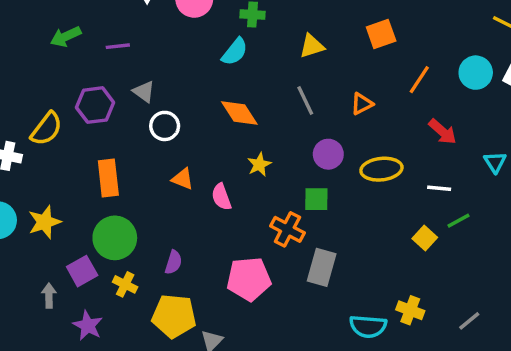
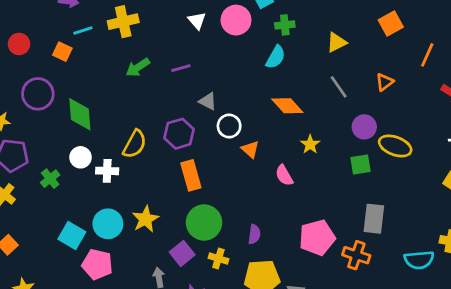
purple hexagon: (95, 105) -> (179, 134), moved
yellow ellipse: (381, 169) -> (395, 146), moved, turned 36
orange triangle: (183, 179) -> (250, 149), moved, turned 30
orange cross: (287, 229) -> (356, 255), moved

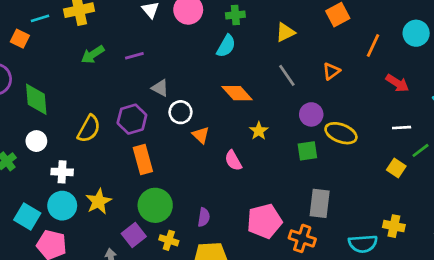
white cross: (107, 171) -> (62, 172), moved

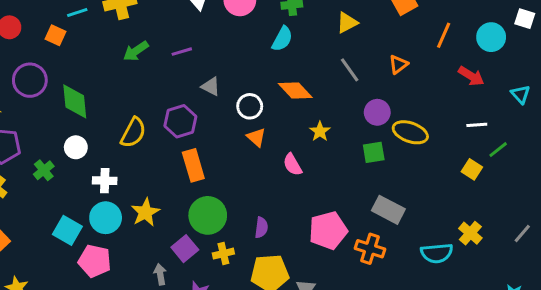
cyan circle: (416, 33) -> (491, 37), moved
white circle: (180, 112) -> (250, 106), moved
gray rectangle: (320, 203) -> (388, 210), turned -68
yellow cross: (394, 226) -> (470, 233), turned 30
yellow cross: (169, 240) -> (223, 254), turned -30

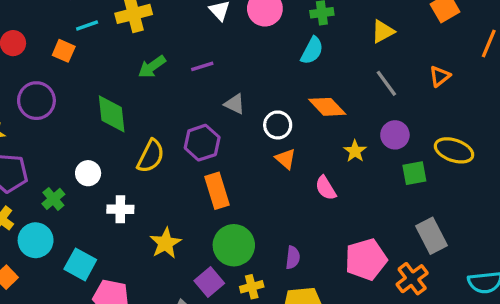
green diamond: (75, 101) -> (112, 114), moved
purple circle: (377, 112) -> (395, 135), moved
gray rectangle: (388, 210) -> (431, 236), turned 36
cyan circle: (106, 218) -> (36, 240), moved
orange cross: (370, 249) -> (412, 279), turned 36

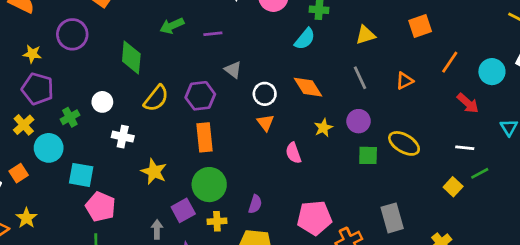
gray rectangle: (431, 236) -> (392, 218), moved
yellow star: (166, 243) -> (154, 172), turned -30
cyan square: (80, 264) -> (81, 175), turned -30

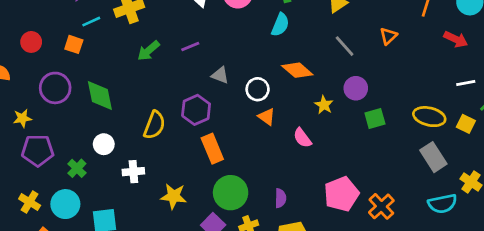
green diamond: (131, 57) -> (100, 96), moved
yellow cross: (24, 125) -> (30, 202), moved
yellow ellipse: (404, 143) -> (429, 117), moved
gray rectangle: (392, 218) -> (433, 157), moved

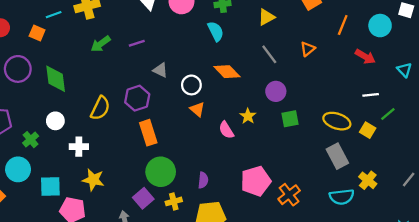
cyan semicircle: (280, 25) -> (216, 31), turned -54
yellow star: (324, 105) -> (248, 116), moved
yellow star: (174, 196) -> (93, 180), moved

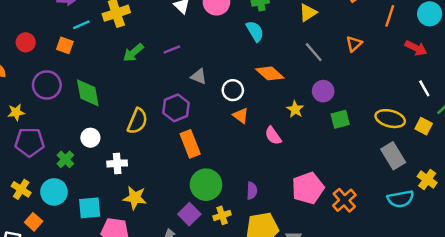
white line: (371, 95) -> (424, 88), turned 70
yellow star: (248, 116) -> (295, 109), moved

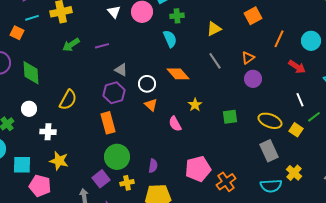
purple circle: (323, 91) -> (253, 79), moved
purple hexagon: (176, 108) -> (114, 93), moved

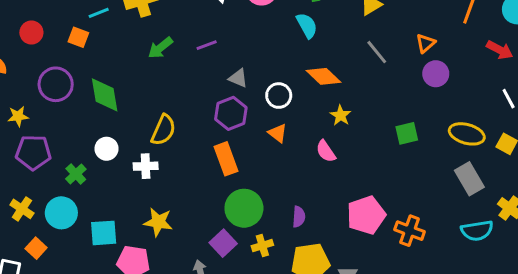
orange triangle: (151, 105) -> (278, 133), moved
yellow star: (195, 105) -> (341, 115), moved
white cross: (48, 132) -> (146, 166), moved
orange cross: (226, 182) -> (410, 231), turned -30

